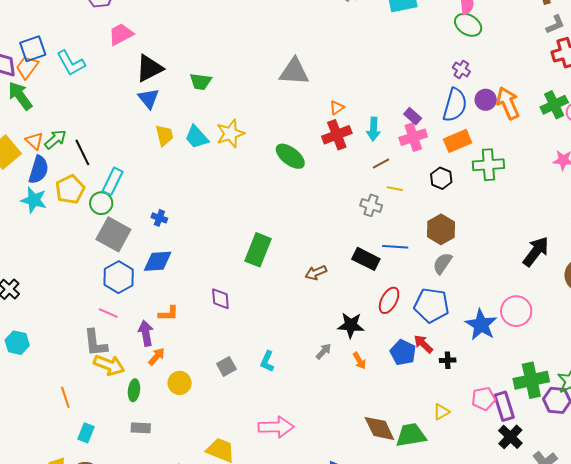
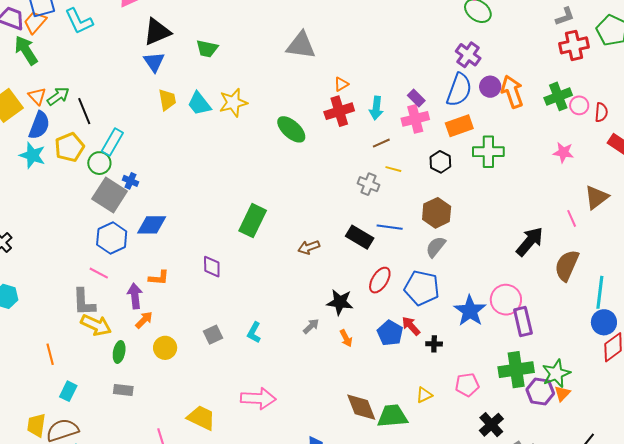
purple cross: (461, 69) -> (468, 55), size x1.4
blue cross: (159, 218) -> (130, 181), moved
purple rectangle: (504, 406) -> (523, 322), moved

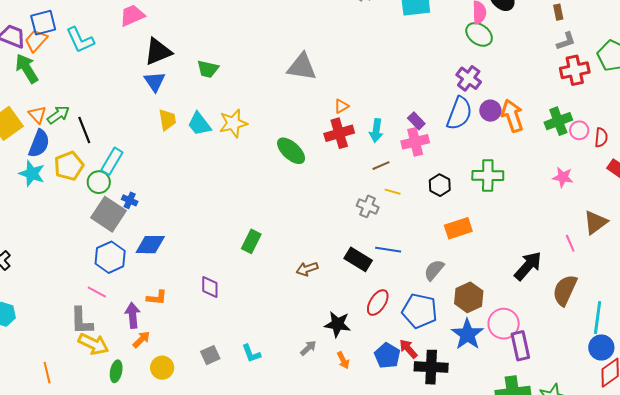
orange rectangle: (459, 126) -> (458, 228), moved
brown hexagon: (437, 213) -> (469, 297), moved
green rectangle: (253, 221) -> (251, 241), size x0.7
cyan L-shape: (254, 333) -> (251, 353), turned -50
black cross: (434, 344) -> (431, 367), size x2.0

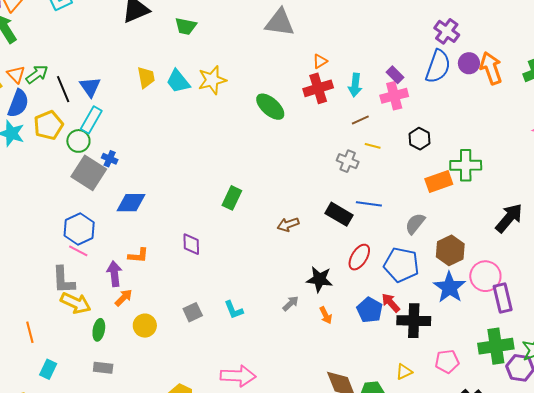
blue triangle: (155, 82) -> (90, 87), moved
green cross: (488, 176) -> (466, 165), moved
blue hexagon: (110, 257) -> (79, 229), moved

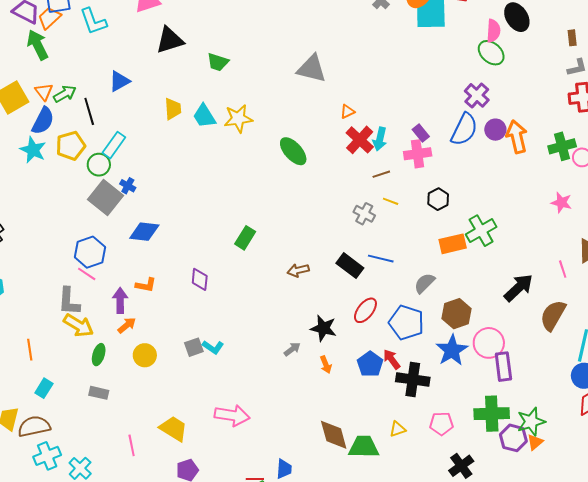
blue triangle: (90, 87) -> (119, 81), moved, turned 30
red cross: (318, 88) -> (360, 140), moved, turned -36
green cross: (466, 165) -> (481, 231), turned -36
cyan L-shape: (234, 310) -> (213, 347), moved, turned -40

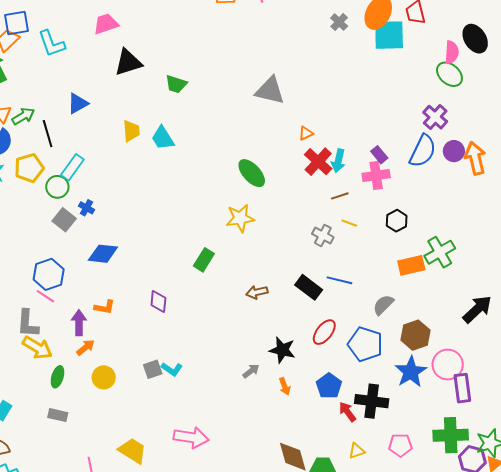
yellow star: (238, 118) -> (240, 218), moved
gray square: (106, 197) -> (64, 220), size x0.7
red arrow: (392, 359) -> (347, 412), moved

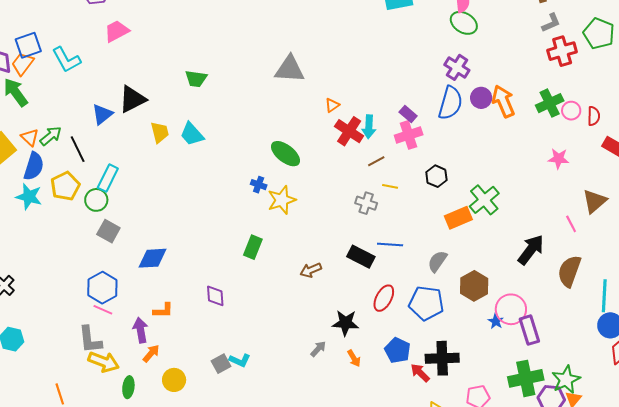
black triangle: (128, 62) -> (132, 99), moved
blue cross: (86, 208) -> (259, 185), moved
blue star: (411, 372) -> (496, 321), moved, size x0.5

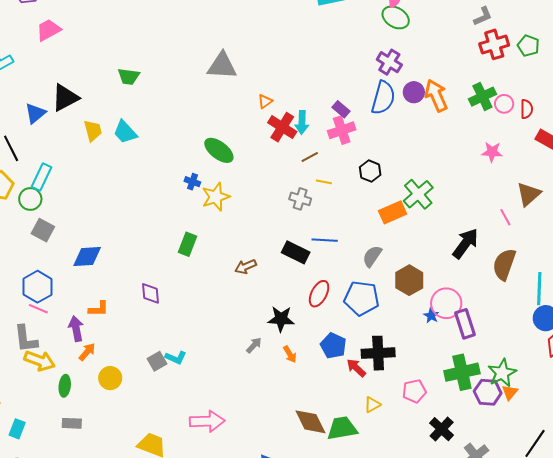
green pentagon: (599, 33) -> (528, 46), moved, size x0.7

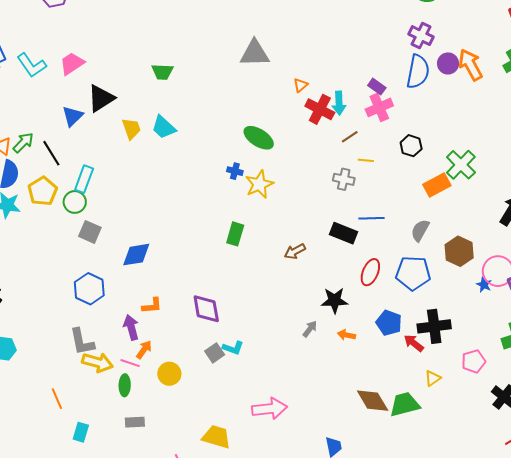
pink trapezoid: (48, 30) -> (72, 64), moved
purple diamond: (150, 293) -> (206, 309), moved, size x1.4
pink line: (38, 309) -> (130, 363), moved
orange arrow: (290, 354) -> (346, 335), turned 138

